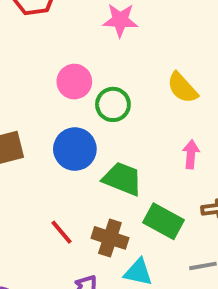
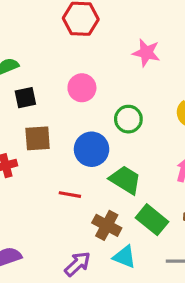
pink circle: (74, 82) -> (82, 88), moved
red line: (62, 232) -> (70, 195), moved, turned -50

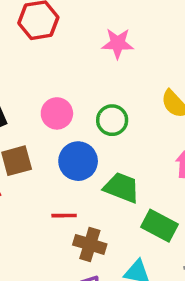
pink circle: (82, 88) -> (57, 113), moved
brown cross: (107, 225) -> (90, 244), moved

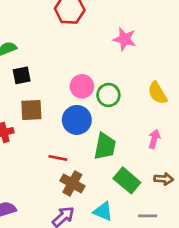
pink circle: (57, 113) -> (82, 86), moved
green trapezoid: (122, 188) -> (105, 146), turned 68

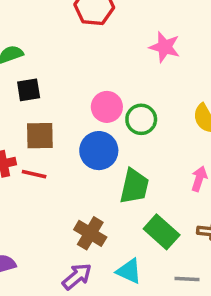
red line: (58, 158) -> (34, 174), moved

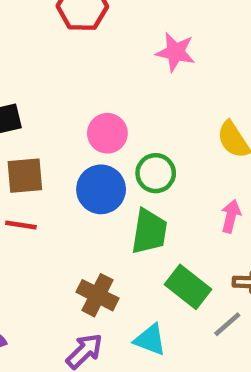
green circle: (141, 119) -> (156, 173), moved
gray line: (187, 279) -> (227, 324), moved, turned -40

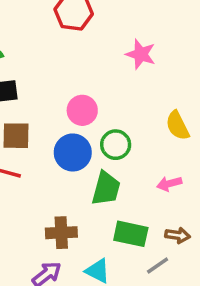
pink arrow: (231, 216) -> (169, 184), turned -125
green rectangle: (188, 287) -> (131, 234), turned -32
brown cross: (98, 295) -> (61, 233), turned -36

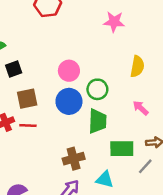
pink star: (141, 54) -> (114, 22), moved
yellow semicircle: (178, 126) -> (137, 66), turned -130
pink arrow: (169, 184) -> (141, 108), turned 70

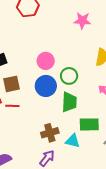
cyan triangle: (105, 179) -> (73, 141), moved

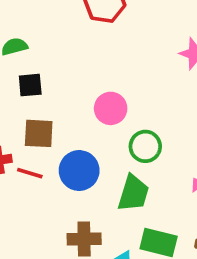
blue circle: (46, 86) -> (79, 171), moved

